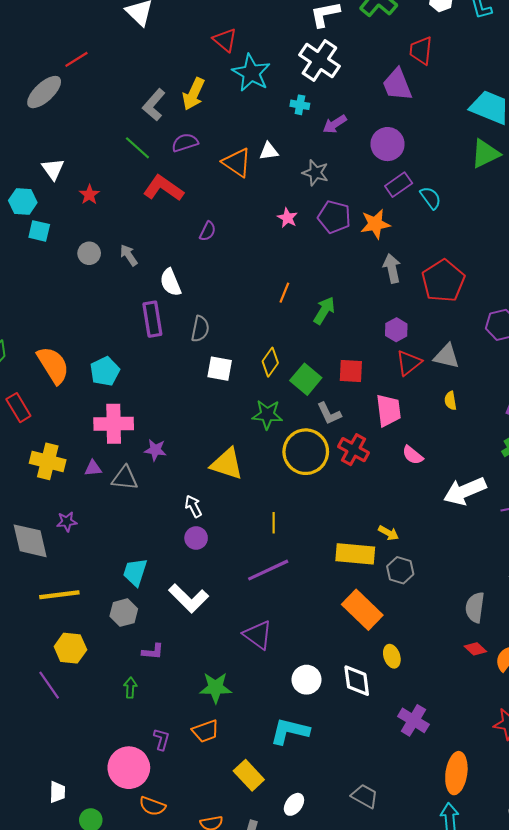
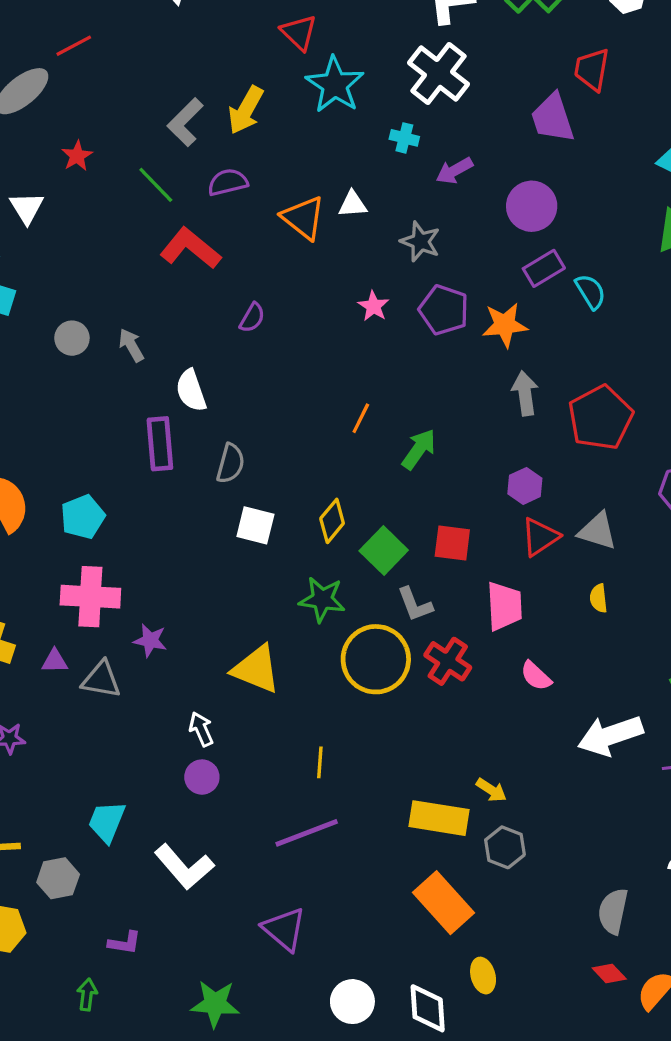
red star: (89, 195) -> (77, 156), moved
gray hexagon: (124, 613) -> (58, 878), moved

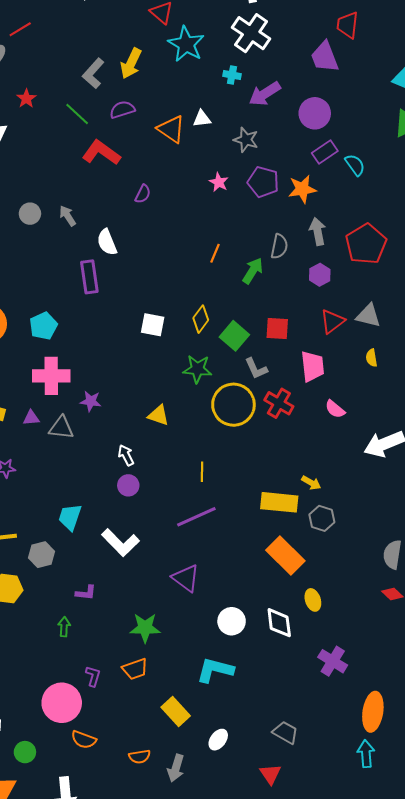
purple arrow: (454, 171) -> (265, 94), size x1.4
gray semicircle: (231, 463) -> (279, 246), moved
purple hexagon: (525, 486) -> (320, 275), moved
yellow triangle: (256, 669) -> (158, 415), size x0.7

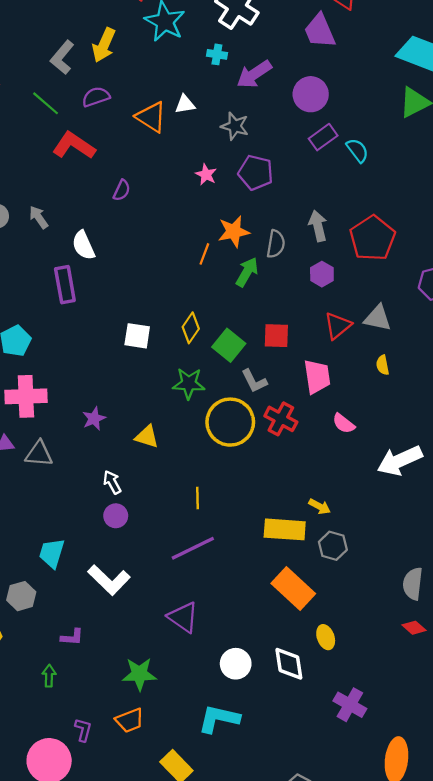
orange star: (302, 189) -> (234, 232), moved
purple star: (91, 401) -> (94, 419), moved, turned -30

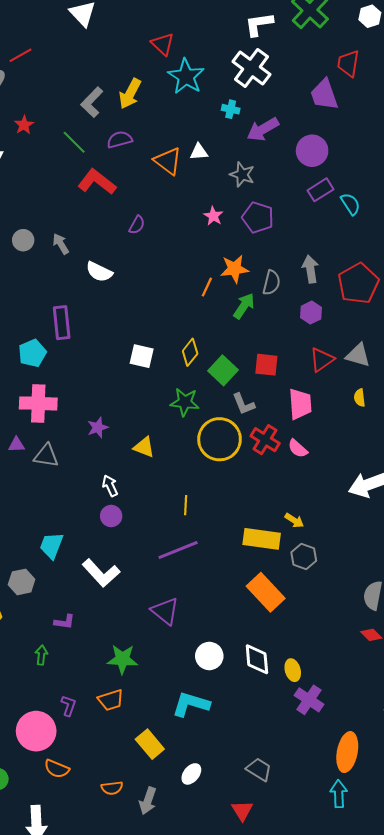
white semicircle: (83, 245) -> (99, 272), turned -44
purple rectangle: (65, 285) -> (62, 323), moved
pink semicircle: (344, 424) -> (298, 449), moved
yellow ellipse: (326, 637) -> (293, 670), moved

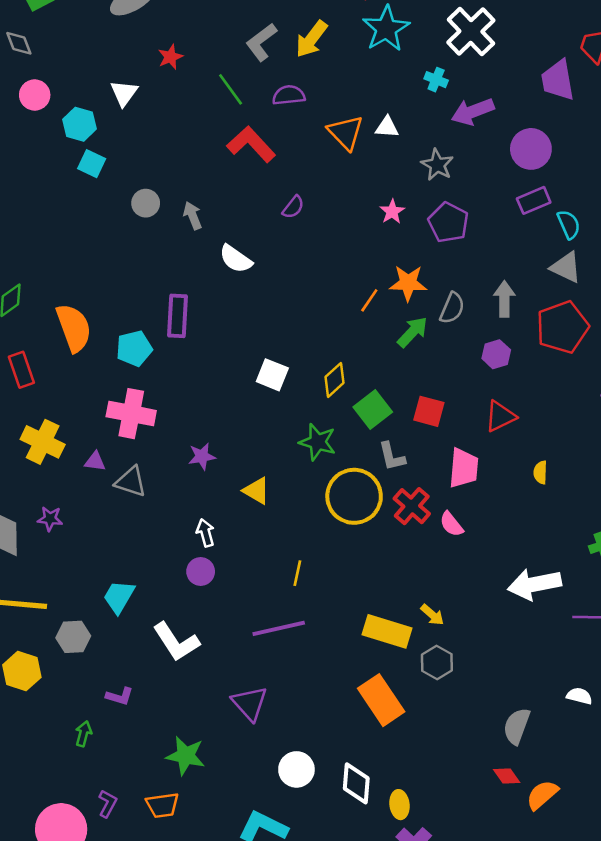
gray triangle: (358, 355) -> (566, 267), moved

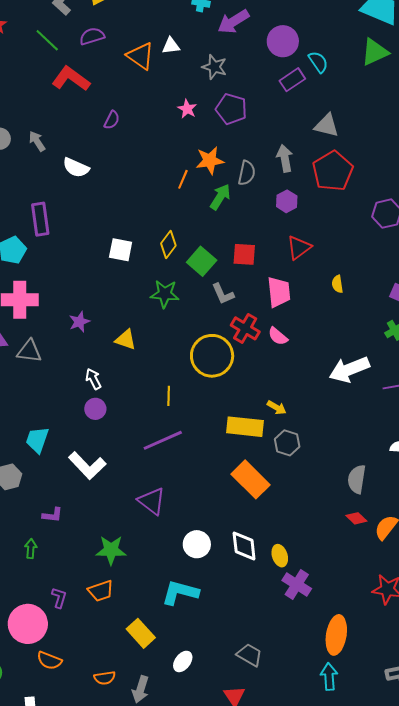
cyan semicircle: (569, 224) -> (318, 62), moved
yellow circle: (354, 496) -> (212, 356), moved

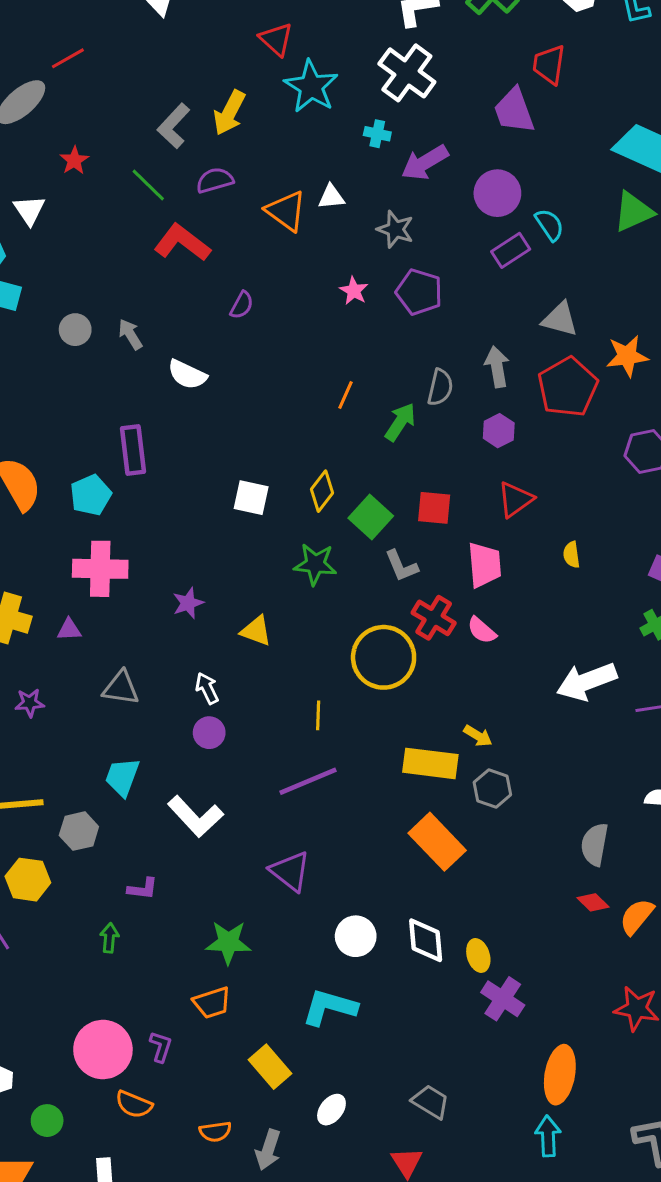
orange star: (210, 160) -> (627, 356), moved
gray triangle: (29, 351) -> (121, 688), moved
purple L-shape: (59, 598) -> (161, 1047), moved

